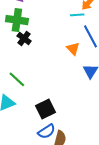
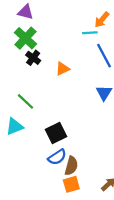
green cross: (17, 20) -> (25, 38), turned 35
orange triangle: (73, 49) -> (63, 69), moved, turned 48

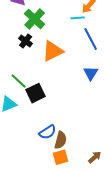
green cross: (25, 38) -> (35, 19), moved
orange triangle: (63, 69) -> (53, 51), size x1.6
black square: (56, 133) -> (36, 93), moved

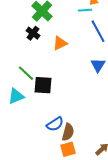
orange triangle: (53, 51) -> (60, 43), size x0.7
black square: (36, 93) -> (43, 85), turned 30

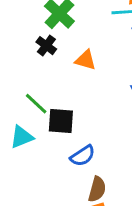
orange triangle: (60, 43) -> (85, 60), turned 42
blue semicircle: (55, 124) -> (83, 156), moved

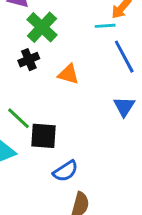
black cross: (46, 46) -> (29, 60), turned 30

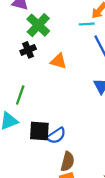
green line: (18, 118) -> (20, 95), turned 66
black square: (43, 136) -> (39, 131), moved

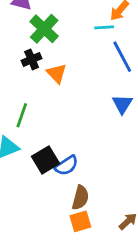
orange triangle: (59, 61) -> (57, 73), moved, turned 30
black square: (39, 131) -> (45, 160), turned -35

